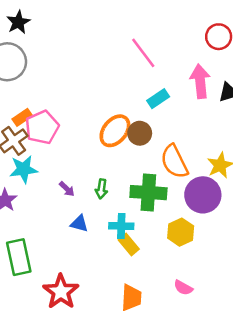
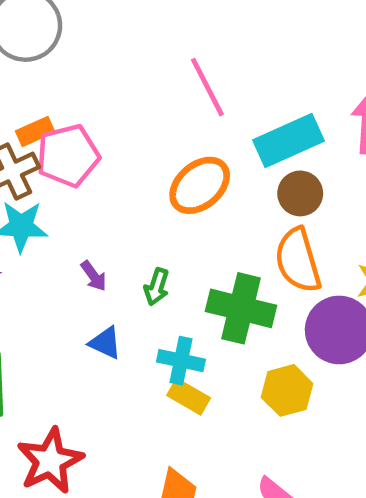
pink line: (143, 53) -> (207, 87), moved
cyan rectangle: (158, 99) -> (289, 140), size x1.6
brown circle: (140, 133) -> (300, 193), moved
yellow rectangle: (129, 244) -> (189, 397), turned -30

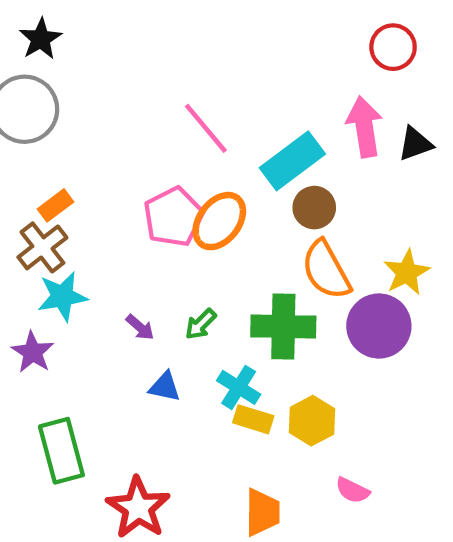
pink pentagon: (68, 156) -> (173, 217), moved
green arrow: (157, 287) -> (201, 324), turned 40
cyan cross: (181, 361) -> (239, 387), turned 33
yellow hexagon: (287, 390) -> (312, 421), moved

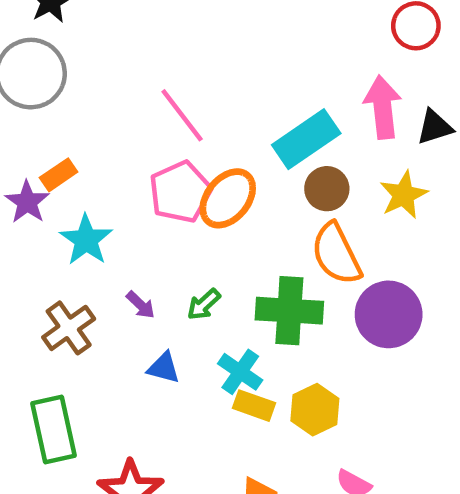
pink line: (206, 128) -> (182, 115), moved
brown cross: (42, 247) -> (69, 328), moved
yellow star: (407, 272) -> (404, 195), moved
cyan star: (62, 296) -> (86, 240), moved, turned -30
purple star: (33, 352) -> (27, 202), moved

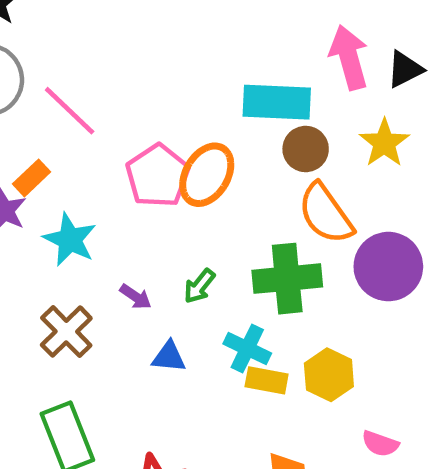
pink line: (182, 115) -> (70, 111), moved
cyan rectangle: (306, 139) -> (277, 102), turned 46

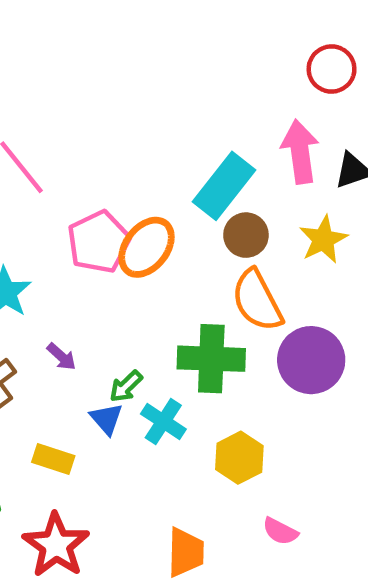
cyan rectangle: (277, 102) -> (224, 186), turned -62
green arrow: (199, 286) -> (126, 386), moved
blue triangle: (169, 357) -> (107, 419), moved, turned 36
yellow rectangle: (267, 380) -> (53, 459), moved

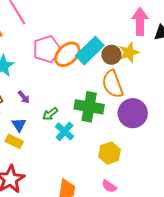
cyan rectangle: (224, 186) -> (90, 51), moved
yellow star: (323, 239) -> (129, 52), moved
blue triangle: (107, 419) -> (19, 125), moved
yellow hexagon: (239, 458) -> (110, 153), moved

